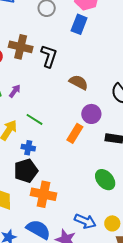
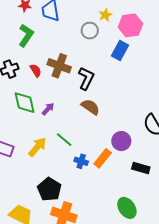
brown semicircle: (79, 82) -> (90, 107), moved
blue cross: (28, 148) -> (81, 161), moved
black pentagon: (26, 171) -> (49, 189), turned -30

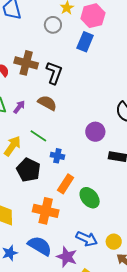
brown semicircle: (90, 107) -> (47, 103), moved
orange rectangle: (103, 158) -> (66, 184), moved
black pentagon: (49, 189) -> (28, 170), moved
green ellipse: (127, 208) -> (90, 198), moved

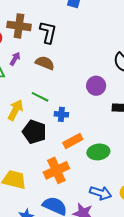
purple arrow: (19, 107) -> (15, 59), moved
orange rectangle: (66, 184) -> (73, 141), turned 36
green ellipse: (90, 198) -> (98, 152), turned -50
orange cross: (46, 211) -> (56, 170), turned -30

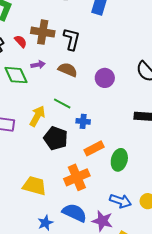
purple arrow: (15, 59) -> (38, 65), turned 48
purple circle: (96, 86) -> (105, 78), moved
green ellipse: (98, 152) -> (119, 160), turned -70

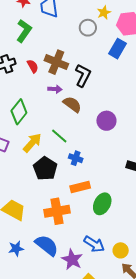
purple arrow: (38, 65) -> (55, 89), moved
green diamond: (16, 75) -> (19, 112), moved, turned 50

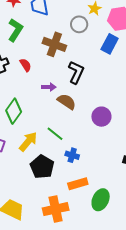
brown cross: (56, 62) -> (54, 44), moved

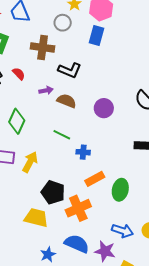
black L-shape: (76, 72) -> (70, 70), turned 100
yellow arrow: (28, 141) -> (30, 162), moved
black pentagon: (42, 167) -> (53, 192), moved

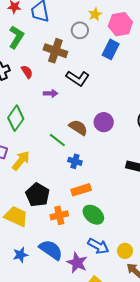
brown semicircle: (67, 101) -> (78, 127), moved
green ellipse: (120, 190) -> (93, 215), moved, turned -75
orange cross: (78, 208) -> (59, 215), size x0.7

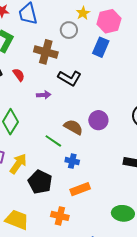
black pentagon: (38, 195) -> (40, 182), moved
orange cross: (59, 215) -> (60, 216), turned 30
green ellipse: (93, 215) -> (123, 213), moved, turned -30

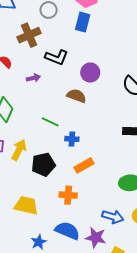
brown cross: (46, 52) -> (29, 35), turned -30
purple circle: (98, 120) -> (90, 72), moved
brown semicircle: (73, 127) -> (77, 96), moved
black pentagon: (40, 182) -> (43, 164), turned -30

